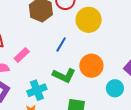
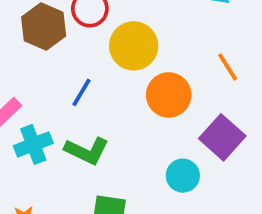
orange circle: (91, 66) -> (169, 95), moved
cyan cross: (37, 90) -> (33, 144), moved

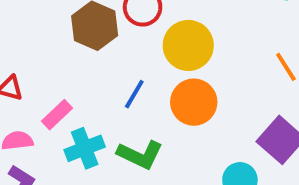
orange circle: (169, 95) -> (194, 102), moved

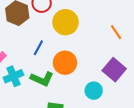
orange circle: (194, 102) -> (65, 63), moved

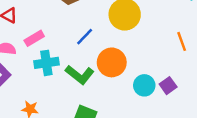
purple square: (114, 70) -> (168, 86), size x0.6
cyan circle: (94, 91) -> (144, 85), moved

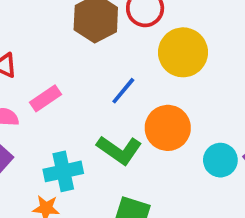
cyan cross: (46, 63) -> (63, 171), moved

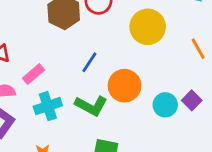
yellow circle: (183, 52) -> (148, 27), moved
cyan cross: (63, 171) -> (48, 106), moved

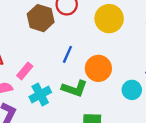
cyan circle: (165, 105) -> (132, 90), moved

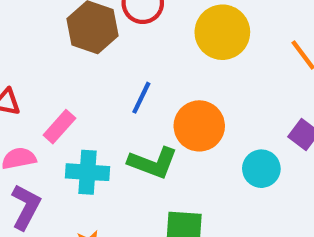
cyan cross: (40, 94) -> (88, 172), turned 30

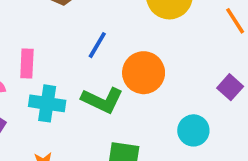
pink rectangle: (59, 127) -> (27, 64), turned -44
cyan circle: (261, 169) -> (193, 130), moved

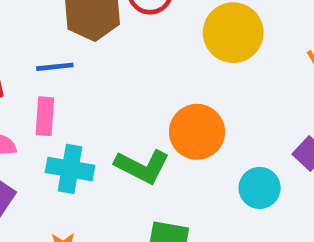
blue line: (97, 45) -> (55, 67), moved, turned 52
cyan circle: (193, 130) -> (260, 188), moved

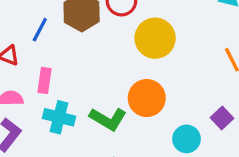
yellow circle: (233, 33) -> (155, 38), moved
blue line: (55, 67) -> (40, 30), moved, turned -60

